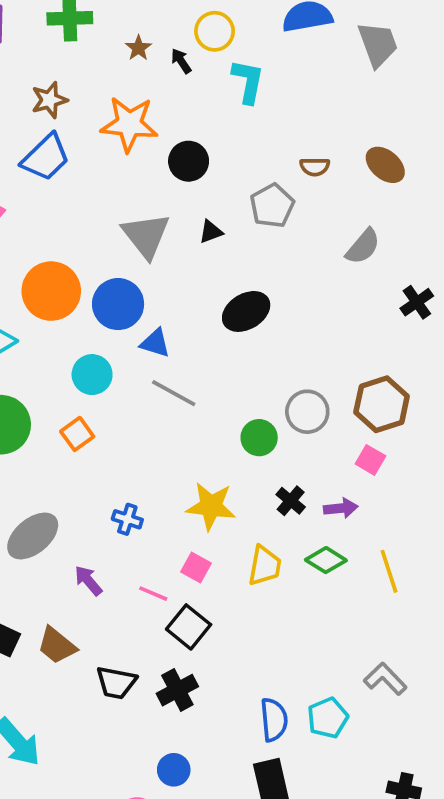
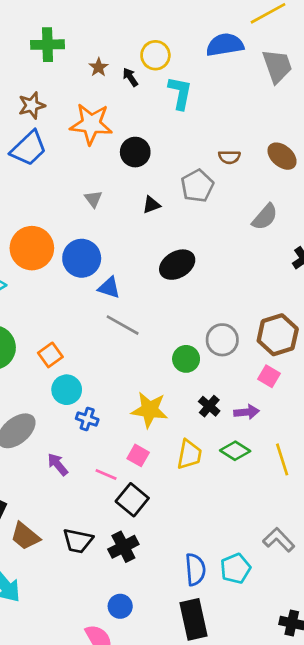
gray triangle: (146, 235) -> (93, 199), moved, size x0.5
cyan circle: (92, 375) -> (67, 390), moved
brown trapezoid: (57, 645) -> (25, 536), moved

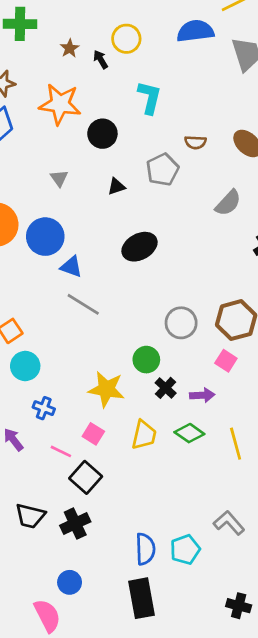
cyan L-shape: (180, 93) -> (150, 98), moved
green circle: (186, 359) -> (146, 360), moved
blue cross: (87, 419) -> (44, 408), moved

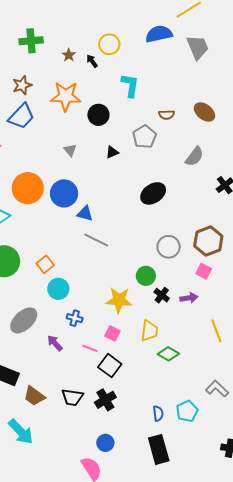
black ellipse: (139, 247) -> (153, 193), moved
green diamond: (189, 433) -> (168, 354), moved
blue semicircle: (145, 549) -> (158, 413), size x0.7

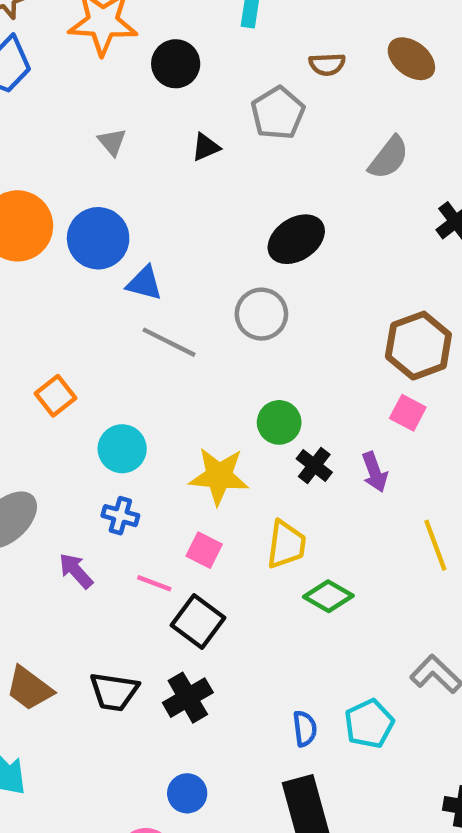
gray circle: (169, 247) -> (261, 314), moved
cyan circle: (58, 289) -> (122, 449), moved
purple arrow: (189, 298) -> (375, 472), turned 78

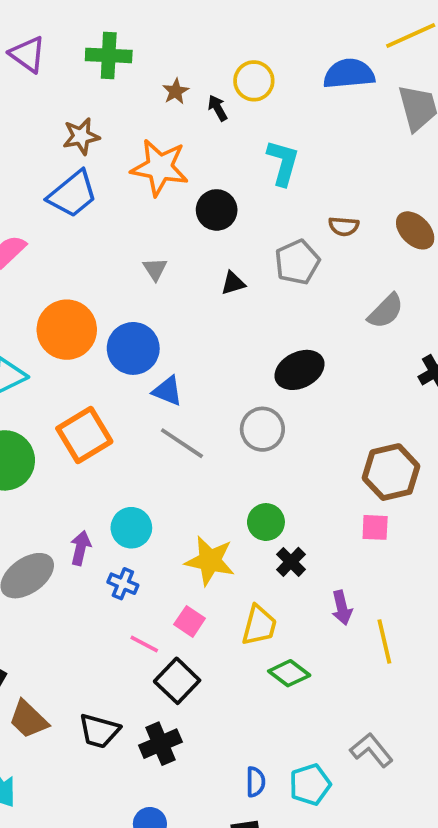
orange square: (55, 396) -> (84, 435), moved, size x1.6
pink square: (408, 413) -> (375, 527), turned -32
purple arrow: (375, 472) -> (342, 608), moved
purple arrow: (76, 571) -> (81, 548), moved, turned 48

